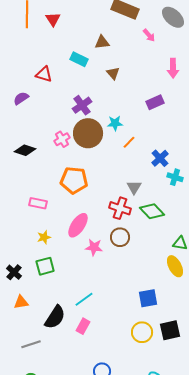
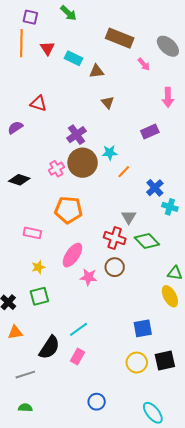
cyan rectangle: (79, 59) -> (74, 58), moved

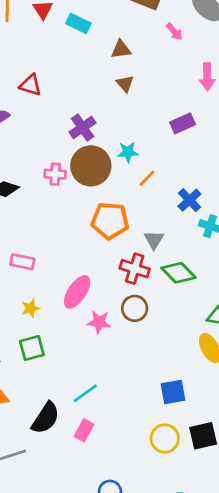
brown triangle: (97, 71) -> (121, 49), moved
pink cross: (56, 169) -> (55, 174), turned 35
orange pentagon: (68, 210) -> (110, 221), moved

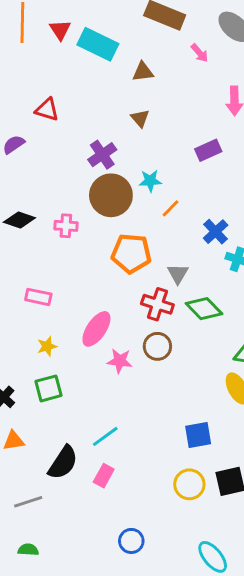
cyan rectangle: (78, 23) -> (98, 44), size x1.5
brown triangle: (125, 84) -> (140, 118), moved
pink cross: (55, 174) -> (66, 226), moved

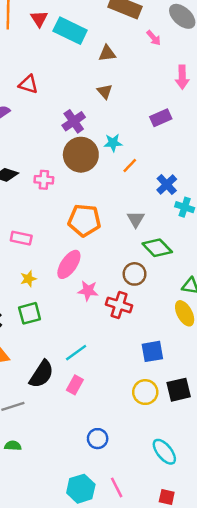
orange pentagon: (131, 253) -> (84, 220), moved
red cross: (157, 304) -> (119, 305), moved
brown circle: (157, 346) -> (135, 274), moved

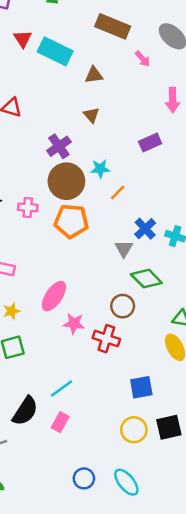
blue cross: (167, 185) -> (145, 229), moved
orange pentagon: (84, 220) -> (71, 221), moved
cyan ellipse: (164, 452) -> (126, 482), moved

